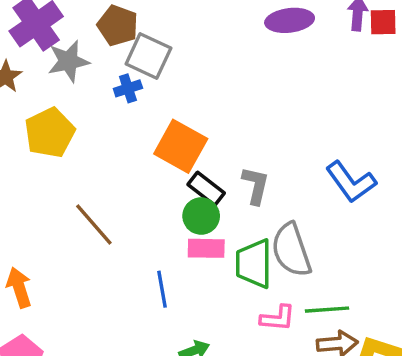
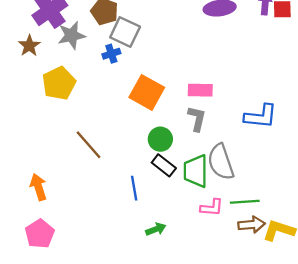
blue L-shape: (351, 182) -> (261, 116), turned -48
black rectangle: (206, 189) -> (164, 165), moved
pink rectangle: (206, 248) -> (200, 90), moved

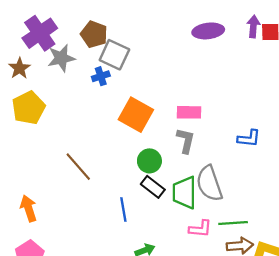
yellow pentagon: (59, 83) -> (29, 108), moved
blue L-shape: (261, 116) -> (249, 138), size x0.7

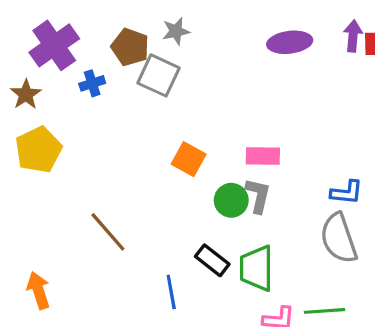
gray star: (61, 58) -> (176, 31), moved, size x0.7
blue cross: (101, 76) -> (92, 83), moved
orange square: (136, 115) -> (189, 159), size x0.7
green circle: (149, 161) -> (231, 200), moved
gray semicircle: (209, 184) -> (339, 238), moved

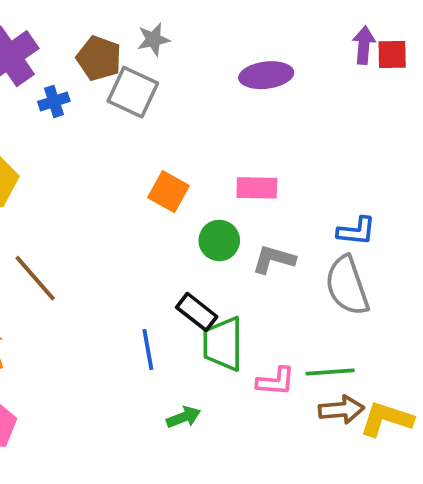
purple ellipse: (290, 42) -> (266, 75), moved
gray L-shape: (258, 196) -> (274, 259), moved, turned -87
brown line: (108, 232) -> (35, 278), moved
green trapezoid: (257, 268) -> (223, 344), moved

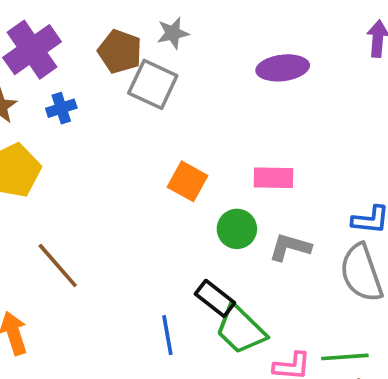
blue cross: (54, 101) -> (61, 108), moved
green trapezoid: (223, 344) -> (241, 330), turned -46

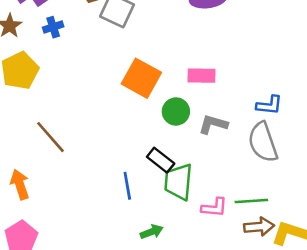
orange square: (188, 181) -> (141, 78), size x1.4
green trapezoid: (241, 330) -> (178, 182), turned 51

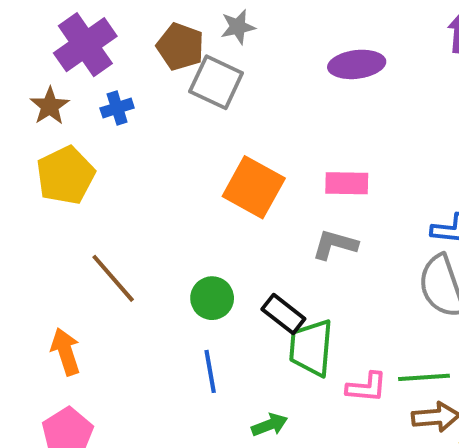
green circle: (176, 112) -> (212, 298), moved
gray L-shape: (213, 124) -> (335, 245), moved
blue line: (127, 186) -> (210, 371), moved

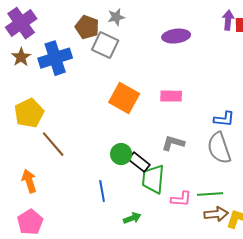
purple cross: (85, 45) -> (21, 23), moved
blue cross: (117, 108) -> (55, 58), size x2.0
yellow pentagon: (66, 175) -> (29, 113), moved
gray L-shape: (335, 245) -> (173, 143), moved
green circle: (212, 298) -> (121, 154), moved

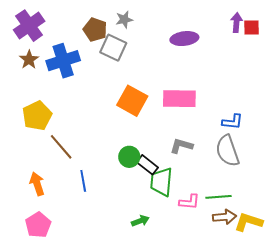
pink rectangle: (171, 96) -> (179, 99), size x1.5
blue line: (102, 191) -> (83, 181), moved

